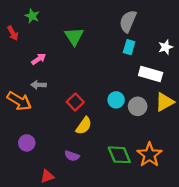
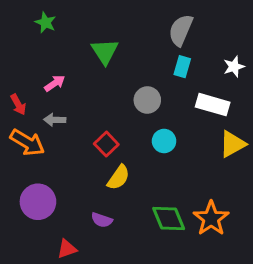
red arrow: (13, 33) -> (18, 105), moved
gray circle: (138, 106) -> (147, 100), moved
purple circle: (27, 143) -> (38, 202), size x1.5

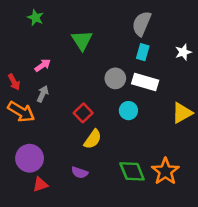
white rectangle: (213, 105) -> (145, 82), moved
gray arrow: (55, 120) -> (43, 94), turned 112
red triangle: (67, 249) -> (40, 184), moved

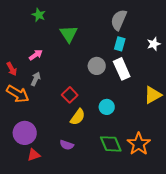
green star: (35, 18) -> (39, 15), moved
white rectangle: (145, 82) -> (122, 69), turned 50
cyan circle: (128, 111) -> (107, 107), moved

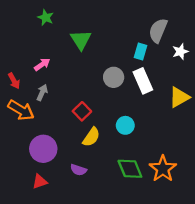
gray semicircle: (119, 20) -> (158, 30), moved
yellow triangle: (153, 95) -> (179, 97), moved
purple circle: (25, 133) -> (43, 149), moved

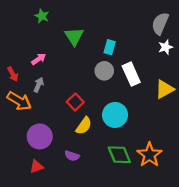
gray semicircle: (158, 30) -> (160, 23), moved
cyan rectangle: (141, 52) -> (110, 47), moved
cyan circle: (125, 125) -> (115, 115), size x1.5

